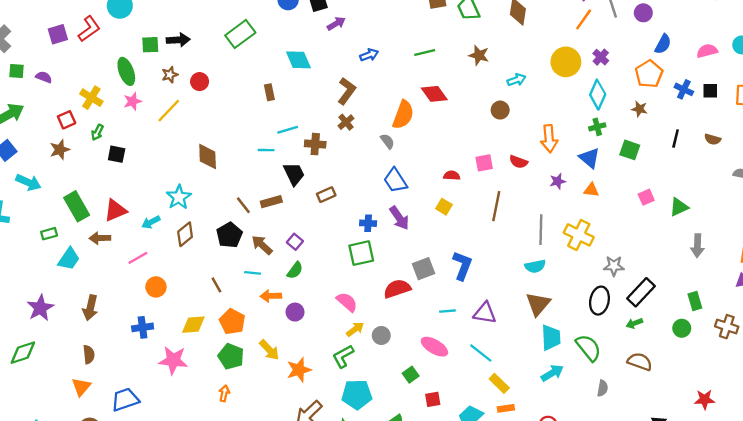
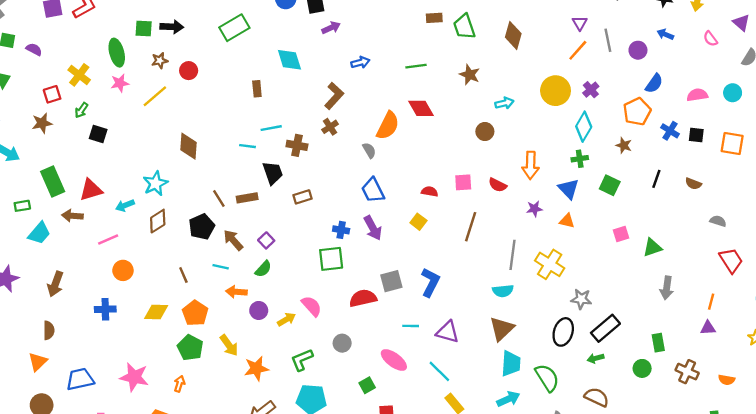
yellow arrow: (355, 329) -> (286, 319), moved
pink star: (173, 360) -> (134, 377), moved

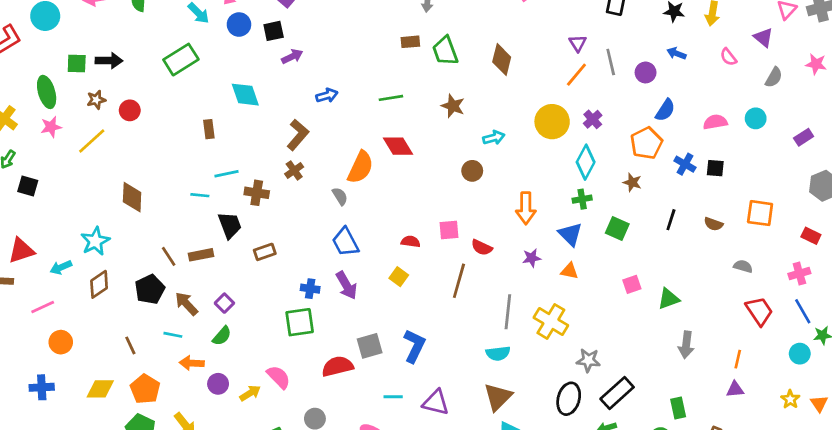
orange square: (732, 144) -> (760, 213), moved
red semicircle: (498, 185) -> (482, 247), moved

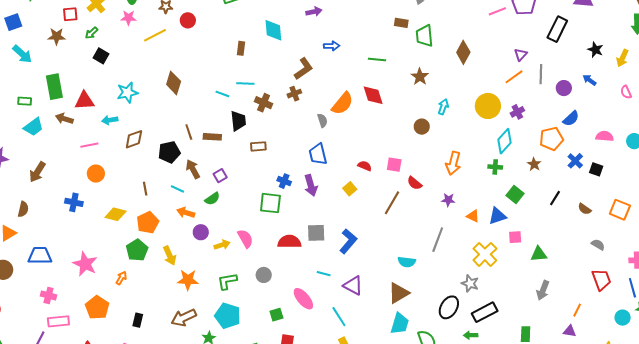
cyan arrow: (494, 138) -> (443, 107), turned -70
blue triangle: (570, 234) -> (497, 216), moved, turned 42
cyan star: (95, 241) -> (127, 93), moved
gray line: (508, 312) -> (438, 240), moved
yellow cross: (551, 321) -> (485, 254), moved

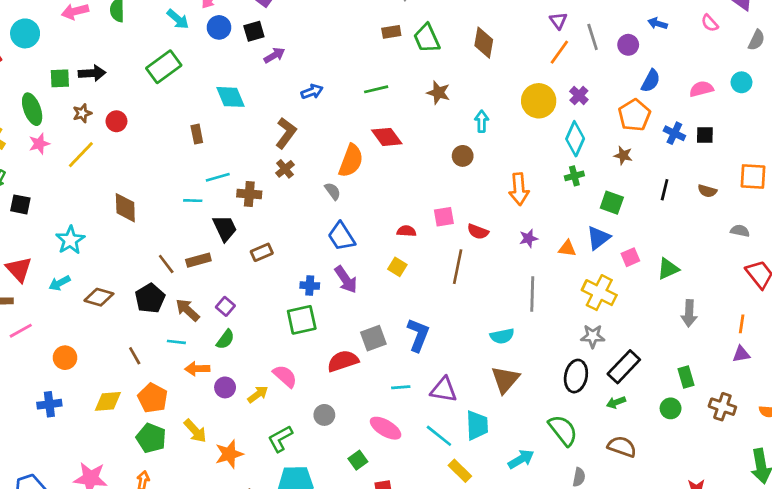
red triangle: (84, 101) -> (19, 269), turned -50
brown diamond: (134, 139) -> (99, 297), turned 55
pink line: (89, 145) -> (21, 331), moved
cyan trapezoid: (400, 324) -> (477, 425), moved

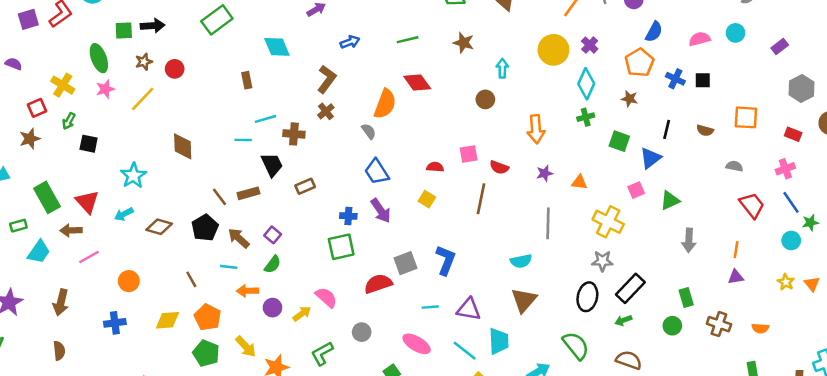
blue triangle: (598, 238) -> (650, 158), moved

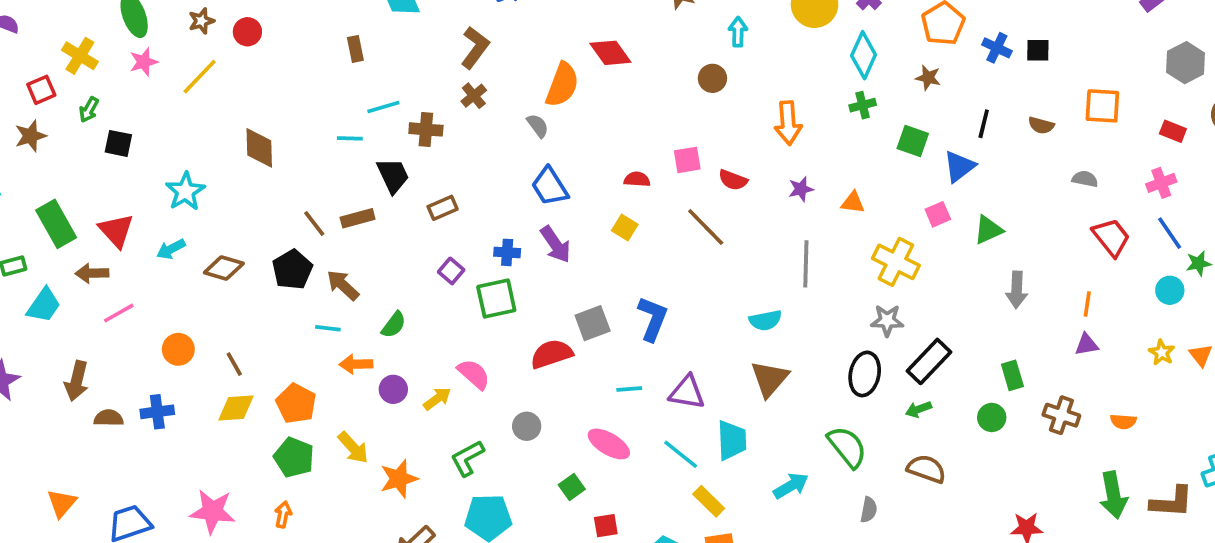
brown line: (481, 199) -> (706, 227), turned -56
purple square: (273, 235) -> (451, 271), moved
brown line: (191, 279) -> (234, 364), moved
brown semicircle: (59, 351) -> (109, 418), moved, turned -84

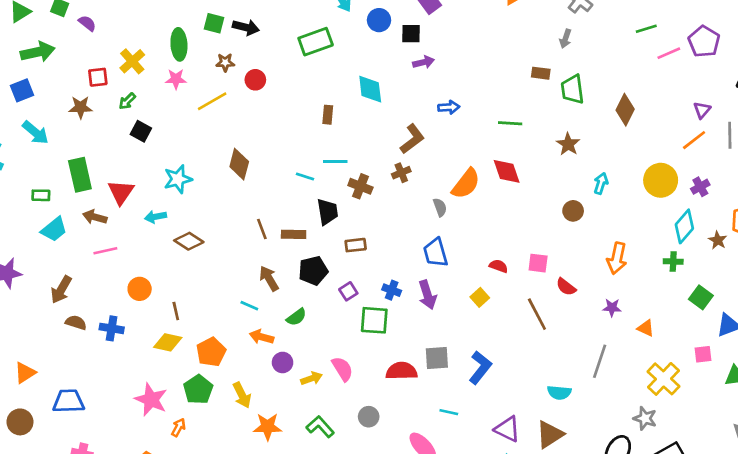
brown star: (928, 78) -> (718, 240), moved
black pentagon: (292, 270) -> (313, 271), moved
purple triangle: (687, 392) -> (507, 429), moved
green L-shape: (467, 458) -> (320, 427), turned 60
pink star: (213, 511) -> (151, 400), moved

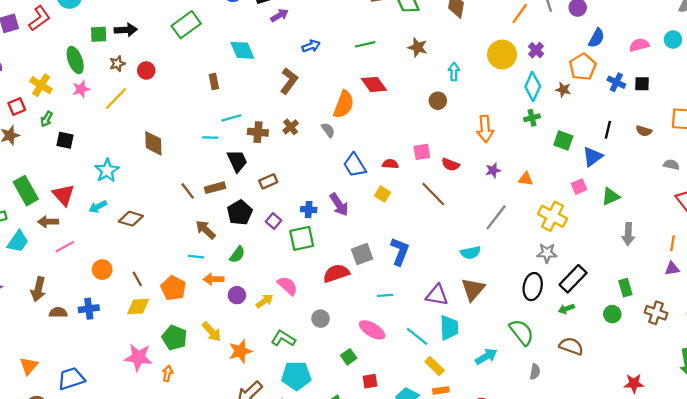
brown cross: (401, 173) -> (291, 127), moved
blue trapezoid: (436, 253) -> (355, 165), moved
orange pentagon: (211, 352) -> (173, 288), moved
gray line: (600, 361) -> (496, 217), turned 36

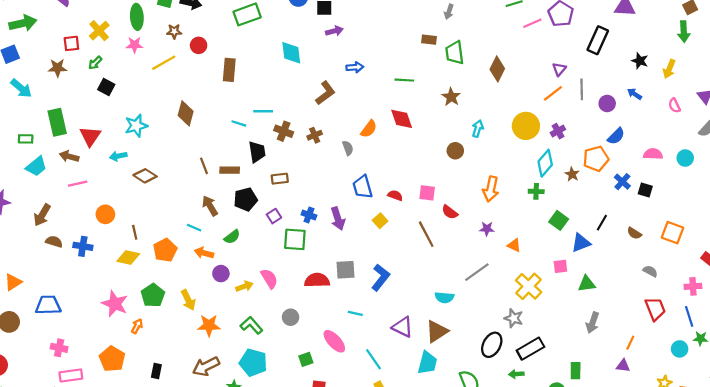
brown rectangle: (214, 81) -> (229, 70), moved, size x1.5
orange semicircle: (344, 104) -> (369, 129), size x0.7
cyan trapezoid: (449, 328) -> (427, 363), moved

